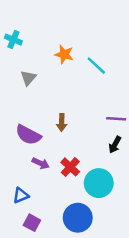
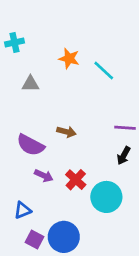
cyan cross: (13, 40) -> (15, 43), turned -35
gray triangle: (28, 78) -> (30, 84), turned 49
brown arrow: (62, 122) -> (66, 132), turned -77
blue circle: (78, 218) -> (64, 237), moved

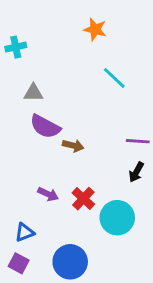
orange star: (69, 58) -> (95, 29), moved
purple semicircle: (30, 145) -> (45, 126), moved
purple square: (34, 240) -> (19, 263), moved

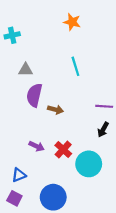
cyan line: (114, 78) -> (75, 66), moved, turned 30
purple semicircle: (45, 126) -> (34, 95), turned 75

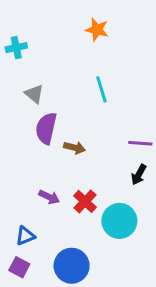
gray triangle: (26, 70) -> (34, 94), turned 40

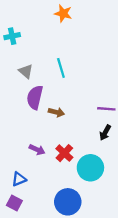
orange star: (97, 30) -> (63, 13), moved
cyan line: (101, 89) -> (61, 68), moved
blue circle: (72, 266) -> (68, 202), moved

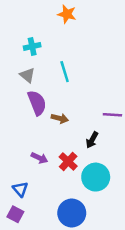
cyan cross: (12, 36) -> (32, 46), moved
purple semicircle: (35, 97) -> (37, 103), turned 145
black arrow: (105, 133) -> (92, 140), moved
blue triangle: (19, 179) -> (20, 189), turned -49

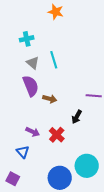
gray triangle: (27, 75) -> (33, 63), moved
cyan circle: (96, 177) -> (87, 166), moved
blue triangle: (20, 189) -> (23, 152), moved

